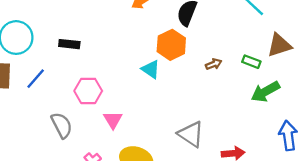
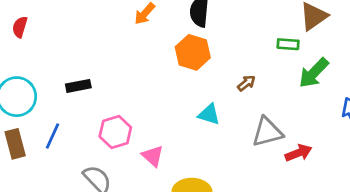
brown arrow: (214, 64) -> (246, 83), moved
cyan triangle: (151, 69) -> (209, 114), moved
gray triangle: (191, 134) -> (267, 132), moved, turned -32

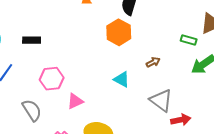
gray triangle: (267, 132) -> (161, 100), turned 40
pink triangle: (153, 156) -> (75, 101), turned 42

